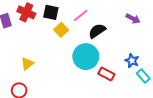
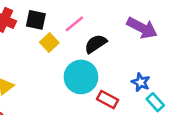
purple arrow: (133, 19) -> (142, 28), size x1.6

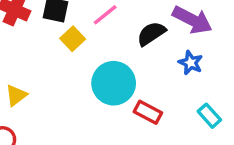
black semicircle: (96, 44) -> (151, 34), moved
blue star: (141, 82) -> (191, 63), moved

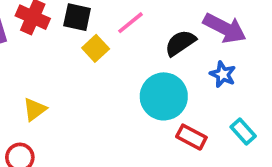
cyan circle: (114, 83) -> (164, 96), moved
red rectangle: (148, 112) -> (191, 137), moved

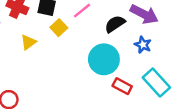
yellow triangle: (35, 109) -> (28, 42), moved
cyan rectangle: (243, 132) -> (156, 82), size x1.6

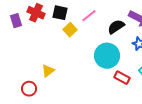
yellow triangle: (28, 42) -> (48, 71), moved

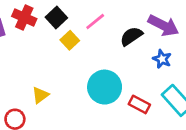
black square: (60, 13) -> (56, 17), turned 35
cyan circle: (107, 56) -> (105, 87), moved

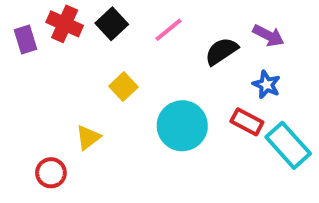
purple arrow: (163, 26) -> (268, 36), size x0.7
yellow square: (70, 40) -> (123, 87), moved
red rectangle: (139, 104) -> (247, 122), moved

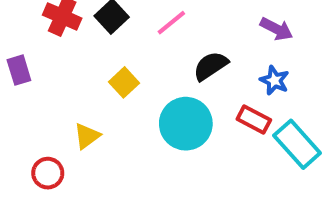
purple rectangle: (25, 40) -> (19, 70), moved
black semicircle: (221, 51) -> (211, 66), moved

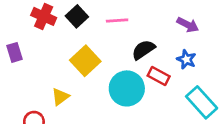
pink line: (171, 23) -> (117, 21), turned 35
yellow square: (124, 82) -> (85, 61), size x1.5
red rectangle: (254, 120) -> (159, 76), moved

